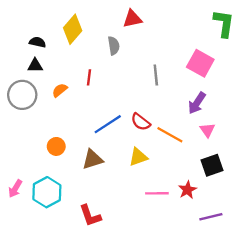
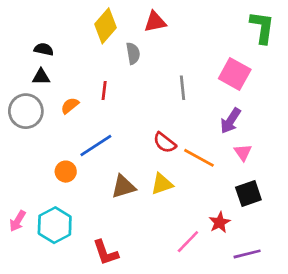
yellow diamond: (73, 29) -> (106, 26), moved
blue line: (108, 124) -> (96, 145), moved
brown triangle: (93, 159) -> (123, 187), moved
pink line: (157, 193) -> (188, 242), moved, turned -45

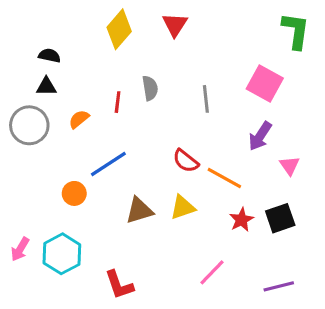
red triangle: (155, 22) -> (175, 25), turned -45
gray semicircle: (133, 53) -> (150, 88), moved
pink triangle: (243, 152) -> (289, 166), moved
red star: (220, 222) -> (241, 220), moved

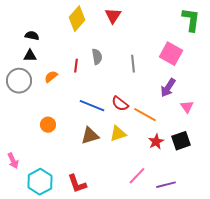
blue line: (108, 164) -> (92, 106), moved, turned 55
pink arrow: (20, 249) -> (13, 161), turned -56
cyan hexagon: (62, 254) -> (40, 182), moved
purple line: (279, 286) -> (166, 185), moved

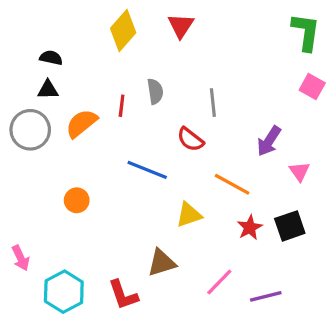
pink square: (171, 54) -> (312, 87), moved, size x0.7
orange semicircle: (51, 77) -> (81, 123), size x1.5
red semicircle: (120, 104) -> (190, 139), moved
brown triangle: (90, 136) -> (162, 263), moved

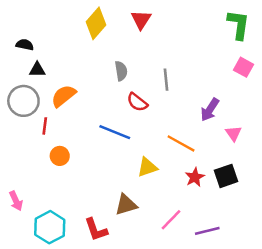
black semicircle: (51, 58) -> (25, 45), moved
red line: (122, 106) -> (45, 126), moved
red semicircle: (190, 139) -> (137, 102), moved

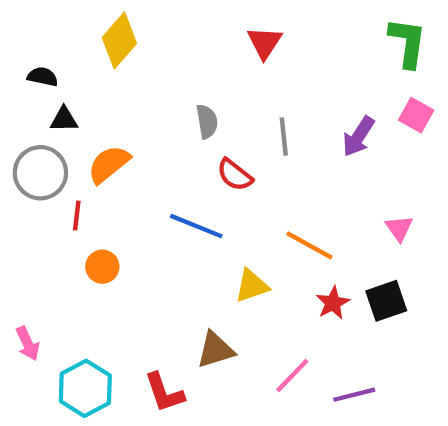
red triangle: (141, 20) -> (265, 43), moved
yellow diamond: (96, 23) -> (119, 40), moved
purple arrow: (210, 110) -> (358, 136), moved

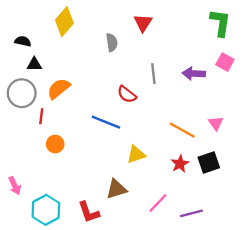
gray semicircle: (207, 122) -> (112, 42), moved
purple arrow: (358, 136) -> (194, 74), turned 60
orange line: (309, 245) -> (182, 130), moved

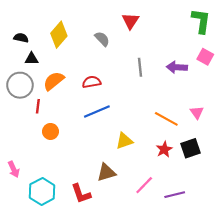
yellow diamond: (64, 22) -> (59, 35), moved
gray semicircle: (112, 42) -> (102, 39), turned -35
red semicircle: (127, 94) -> (92, 82), moved, turned 132
blue line: (106, 122) -> (97, 111), turned -45

